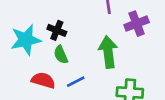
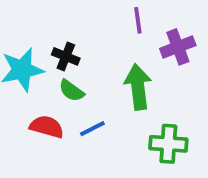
green semicircle: (61, 55) -> (71, 91), turned -30

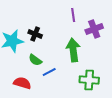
green semicircle: (71, 91) -> (35, 60), moved
red semicircle: (47, 127) -> (22, 83), moved

